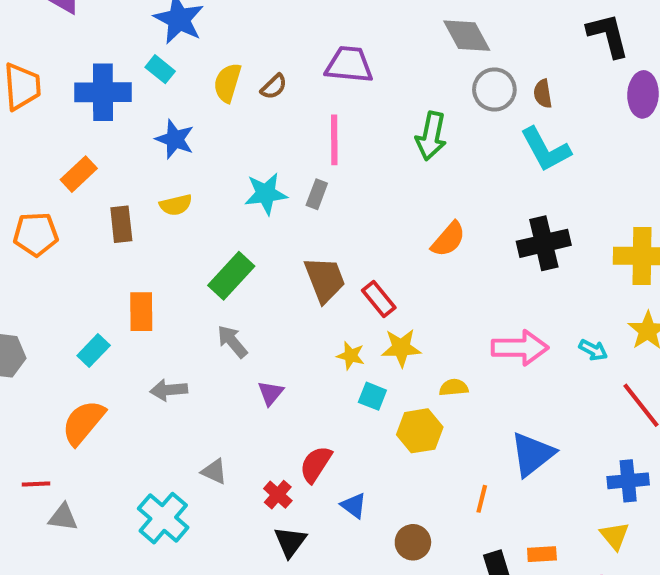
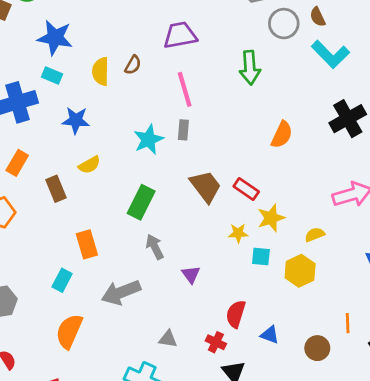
gray arrow: (232, 342) -> (155, 247), turned 30
gray arrow: (169, 390) -> (121, 292), size x1.5
orange line: (482, 499) -> (348, 323), moved

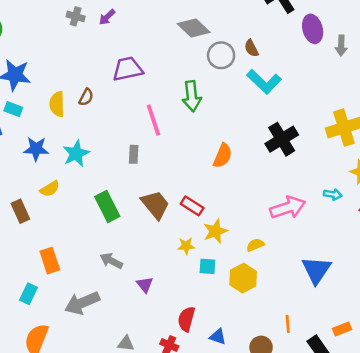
pink line: (185, 89) -> (153, 120), moved
cyan star: (148, 140) -> (76, 154), moved
green rectangle: (141, 202) -> (107, 206), moved, turned -52
gray arrow: (155, 247) -> (111, 261), turned -35

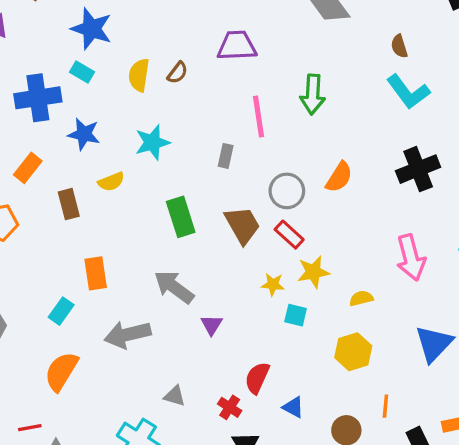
gray circle: (221, 55) -> (287, 191), moved
blue star: (36, 149) -> (84, 134), moved
pink arrow: (288, 208) -> (411, 258), turned 84
gray arrow: (111, 261) -> (174, 287), size x1.4
yellow hexagon: (243, 278) -> (353, 352), moved

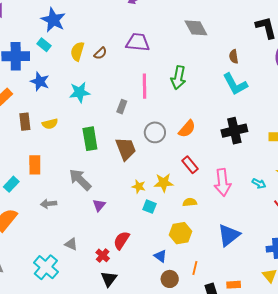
yellow semicircle: (111, 182) -> (50, 124), moved
red rectangle: (289, 235) -> (190, 165), moved
gray arrow: (128, 334) -> (49, 204), size x0.6
blue triangle: (293, 407) -> (160, 256), moved

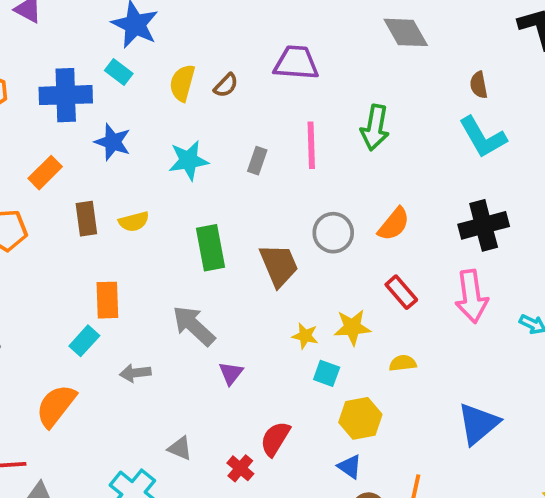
gray rectangle: (122, 107) -> (257, 161), moved
pink arrow: (223, 182) -> (472, 296), moved
cyan rectangle: (11, 184) -> (84, 341), moved
yellow hexagon: (180, 233) -> (360, 418), moved

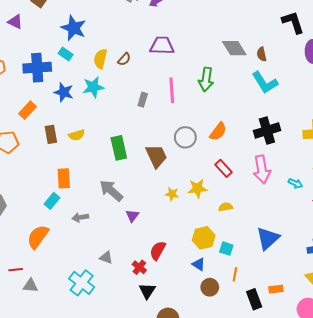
gray diamond: (406, 32) -> (234, 48), moved
cyan star: (188, 160) -> (93, 87), moved
cyan square: (327, 373) -> (226, 249), moved

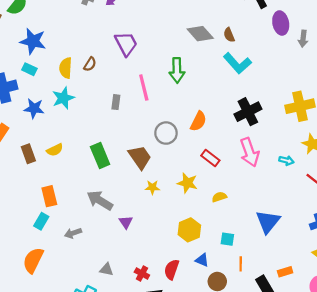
purple trapezoid: (162, 46) -> (126, 44), turned 70
yellow star: (198, 188) -> (187, 183), turned 30
yellow star: (172, 194) -> (152, 187), moved
yellow hexagon: (204, 238) -> (189, 230), moved
red semicircle: (158, 251) -> (172, 269), moved

